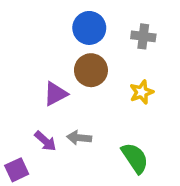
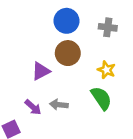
yellow star: (142, 92) -> (106, 70), turned -30
green semicircle: (135, 158) -> (101, 98), moved

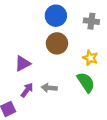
purple triangle: (41, 71) -> (23, 63), moved
purple arrow: (33, 107) -> (27, 90), turned -96

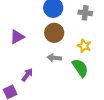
purple triangle: (23, 63) -> (17, 37), moved
gray arrow: (49, 88) -> (54, 58), moved

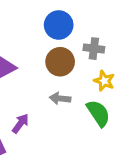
gray cross: (85, 13) -> (94, 49), moved

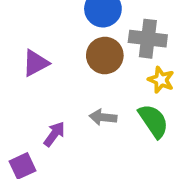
gray cross: (94, 49) -> (148, 39), size x1.4
gray arrow: (60, 98) -> (103, 117), moved

